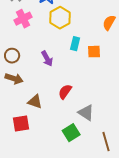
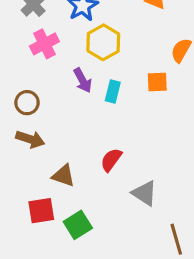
cyan rectangle: (75, 44) -> (113, 92), moved
orange square: (94, 52) -> (157, 82), moved
purple arrow: (47, 59) -> (83, 80), moved
green square: (71, 133) -> (78, 225), moved

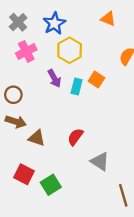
orange square: (157, 82) -> (96, 80), moved, turned 35
brown triangle: (64, 176) -> (37, 138), moved
red square: (41, 211) -> (24, 174), turned 36

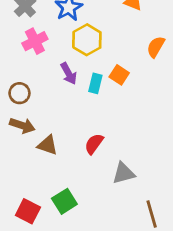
gray triangle: (100, 161) -> (123, 173), turned -48
red square: (24, 174) -> (28, 211), moved

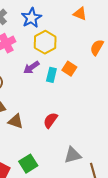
purple arrow: (69, 73) -> (31, 67), turned 84
gray triangle: (123, 173) -> (73, 155), moved

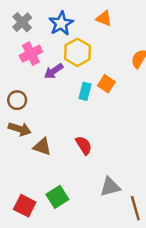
orange triangle: (80, 14) -> (104, 18), moved
purple arrow: (31, 67) -> (54, 71), moved
red semicircle: (50, 120) -> (84, 145), turned 112

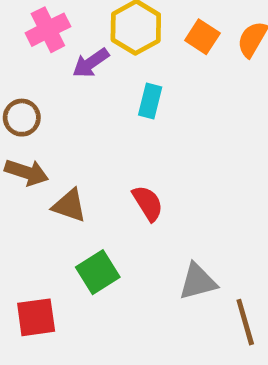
orange square: (106, 84) -> (202, 37), moved
green square: (57, 197) -> (98, 272), moved
red square: (25, 206) -> (36, 317), turned -35

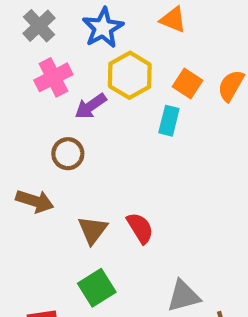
cyan rectangle: (150, 101) -> (169, 121), moved
brown circle: (22, 118) -> (68, 154), moved
brown triangle: (69, 206) -> (93, 230), moved, turned 48

